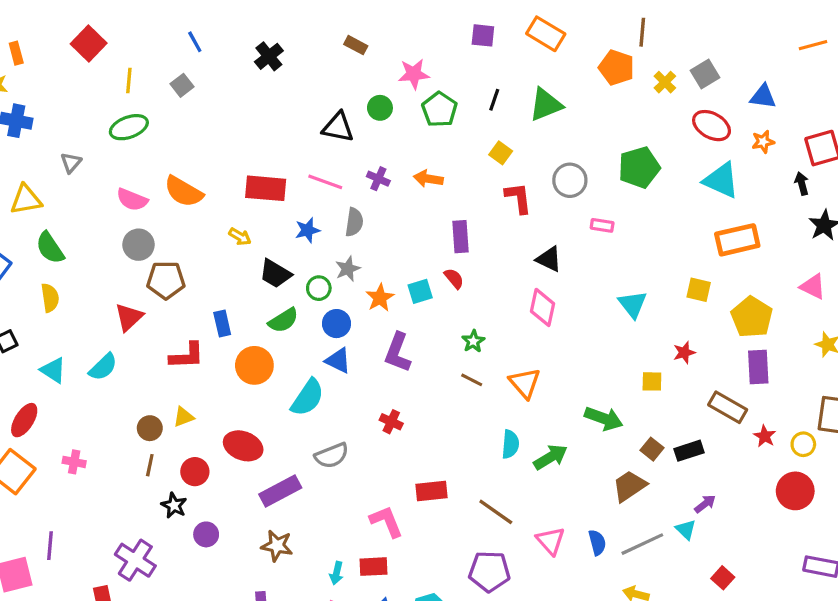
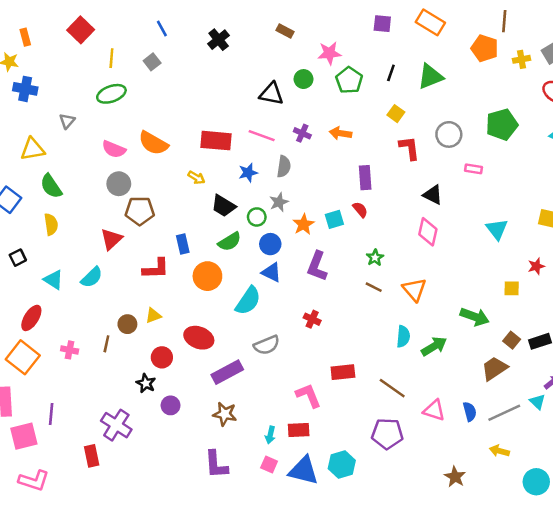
yellow cross: (665, 82) -> (521, 59), turned 35
brown line: (150, 465) -> (106, 344), moved
pink triangle: (551, 541) -> (434, 410), turned -30

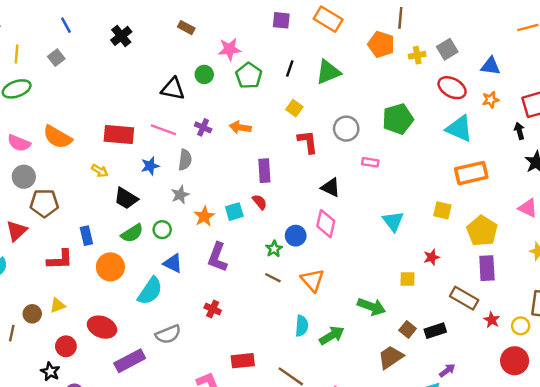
green circle: (257, 217) -> (162, 230), moved
blue circle: (270, 244) -> (296, 236), moved

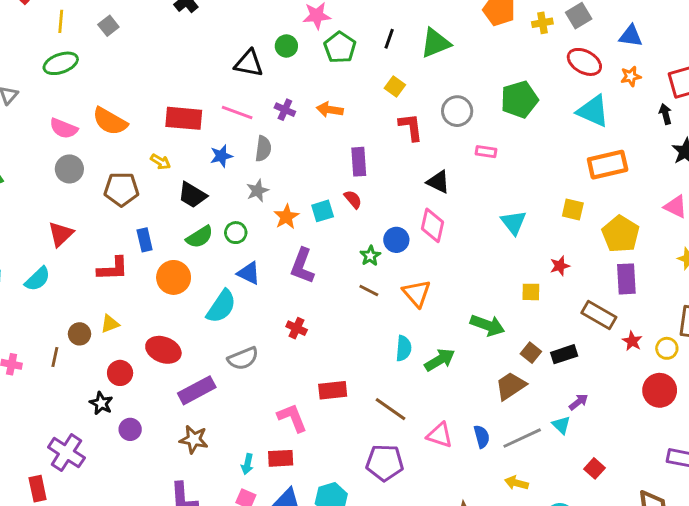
brown pentagon: (44, 203) -> (121, 189), moved

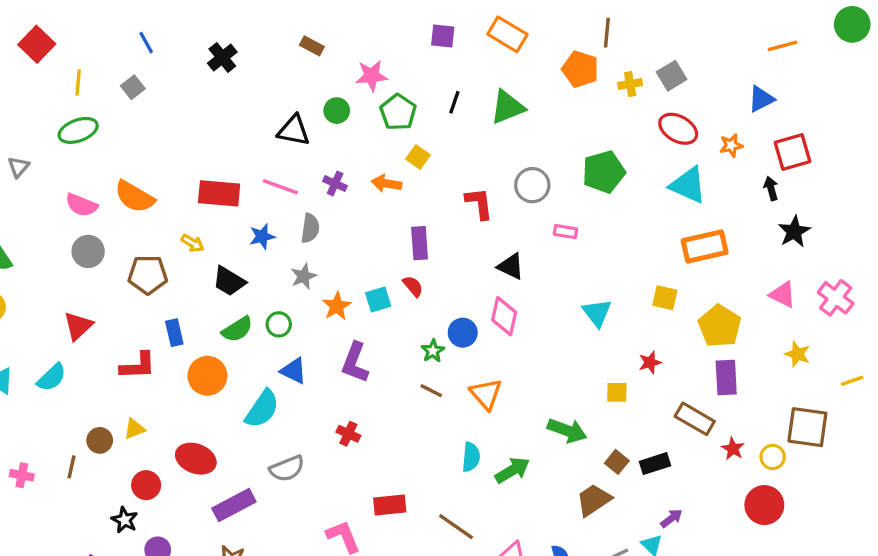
blue triangle: (631, 36) -> (761, 99), moved, turned -35
yellow square: (395, 86) -> (418, 157), moved

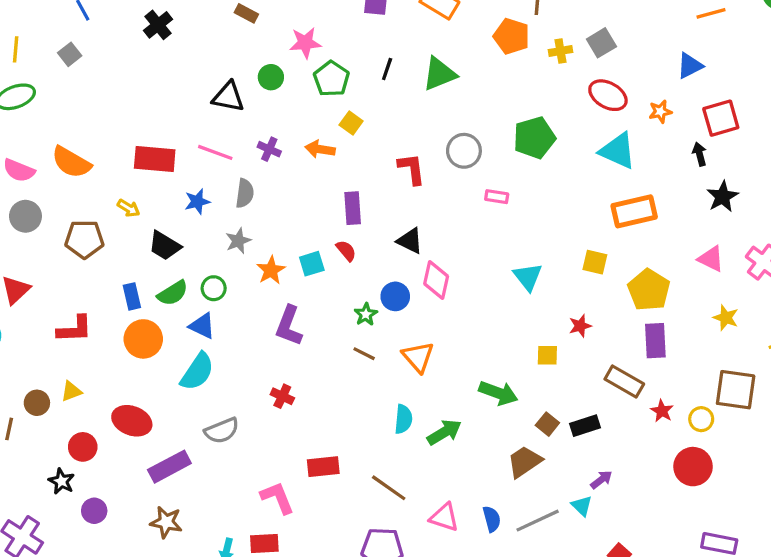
black triangle: (511, 266) -> (410, 241), moved
blue rectangle: (174, 333) -> (132, 296), moved
blue triangle: (294, 371) -> (202, 326), moved

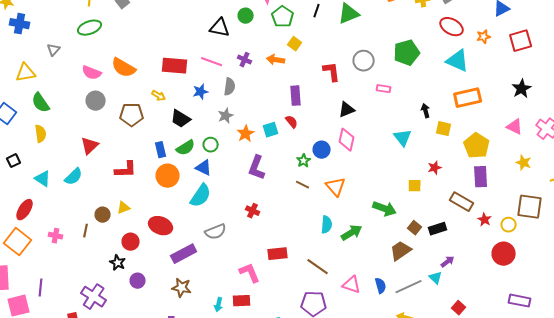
black arrow: (700, 154) -> (426, 111), moved
black triangle: (410, 241) -> (347, 110), moved, turned -48

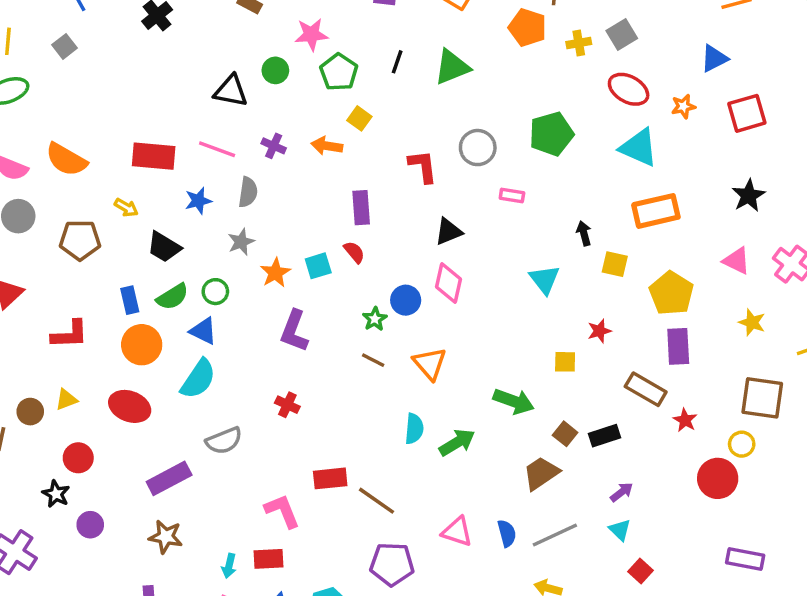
yellow circle: (509, 225) -> (742, 444), moved
red ellipse: (161, 226) -> (130, 406), moved
brown line: (318, 267) -> (377, 501), moved
cyan triangle: (436, 278) -> (620, 530), moved

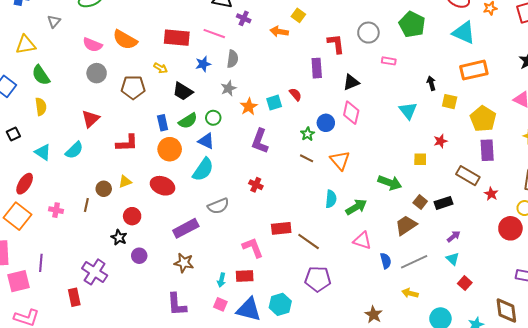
green pentagon: (551, 134) -> (412, 24), turned -30
purple cross: (274, 146) -> (244, 18), moved
purple rectangle: (361, 208) -> (317, 68), moved
pink triangle: (457, 532) -> (362, 240), moved

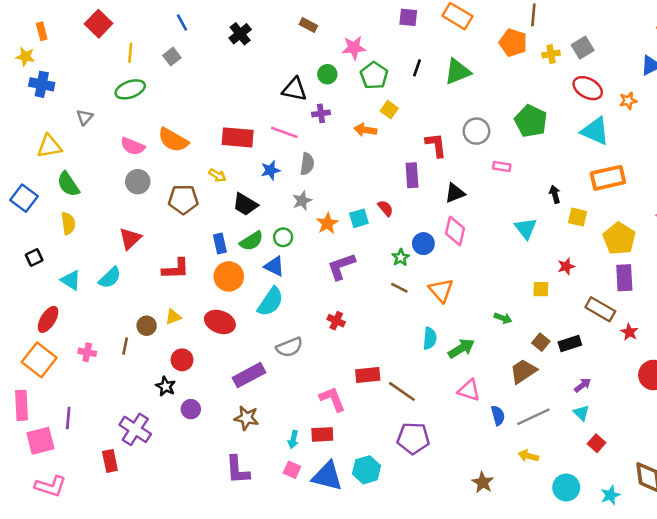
purple cross: (244, 18) -> (321, 113), turned -32
purple L-shape: (260, 141) -> (341, 266), turned 50
green arrow: (390, 183) -> (503, 318), size x0.6

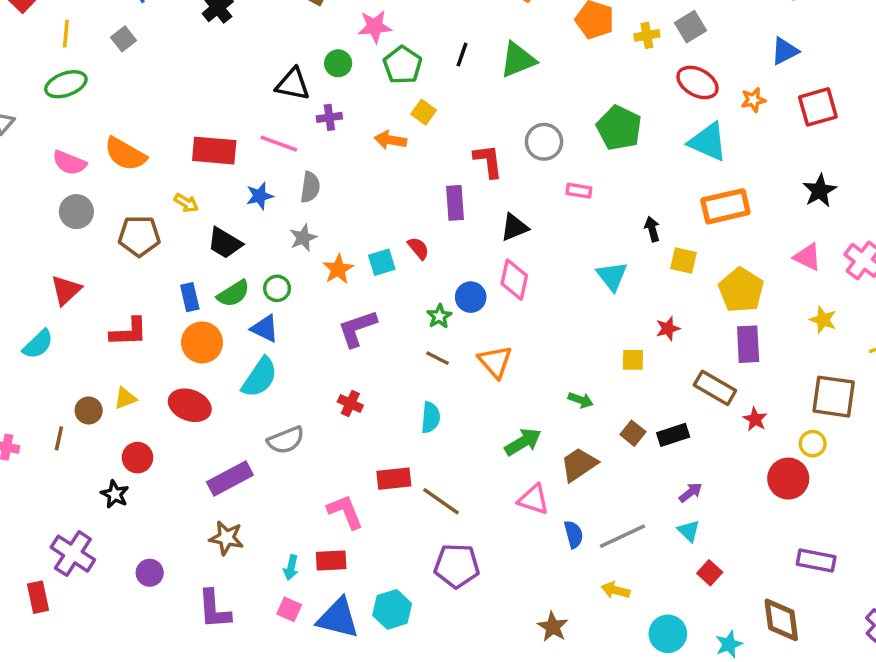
cyan semicircle: (430, 338) -> (431, 417), moved
brown trapezoid: (523, 371) -> (579, 465), moved
purple circle: (191, 409) -> (150, 573), moved

